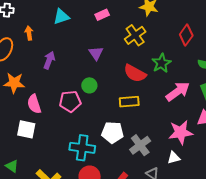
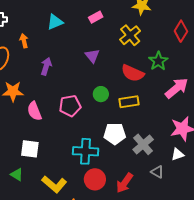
green circle: (89, 85) -> (101, 94), moved
white square: (26, 129) -> (30, 149), moved

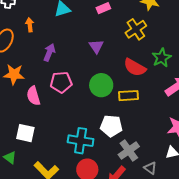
green circle: (101, 94) -> (101, 85), size x1.5
pink pentagon: (70, 106) -> (61, 82), moved
gray cross: (143, 144) -> (129, 151), moved

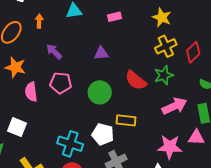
yellow cross: (136, 29) -> (166, 46), moved
purple triangle: (96, 46) -> (101, 53), turned 49
purple arrow: (49, 52) -> (54, 52), turned -78
yellow rectangle: (128, 96) -> (126, 120), moved

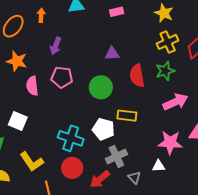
purple arrow: (54, 52) -> (56, 46), turned -114
purple triangle: (101, 53) -> (112, 54), moved
red semicircle: (136, 80) -> (137, 76), turned 40

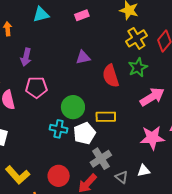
green circle: (101, 87) -> (73, 107), moved
white pentagon: (103, 129) -> (84, 133), turned -30
cyan cross: (71, 138) -> (59, 129), moved, size x0.7
white triangle: (158, 166) -> (144, 171), moved

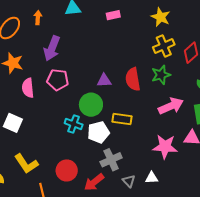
purple arrow: (26, 57) -> (52, 48), size x1.4
purple triangle: (83, 57) -> (104, 80), moved

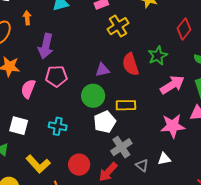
yellow cross: (164, 46) -> (118, 26), moved
pink semicircle: (28, 88) -> (28, 89), turned 36
cyan cross: (74, 124) -> (58, 126), moved

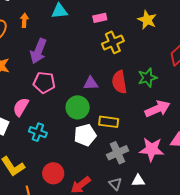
pink semicircle: (28, 89) -> (21, 107), moved
gray cross: (121, 147) -> (118, 153), moved

